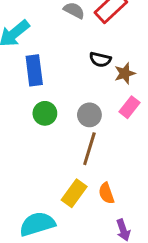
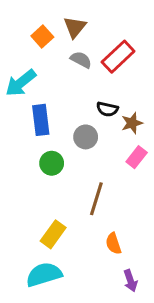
gray circle: (89, 115) -> (86, 137), moved
yellow rectangle: (74, 193) -> (53, 234), moved

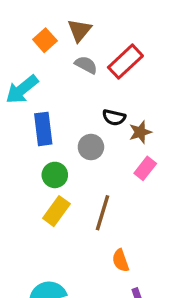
yellow rectangle: (53, 234) -> (56, 211), moved

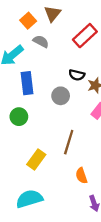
gray semicircle: (86, 65) -> (41, 41), moved
green circle: (55, 175) -> (19, 117), moved
yellow rectangle: (56, 211) -> (36, 159), moved

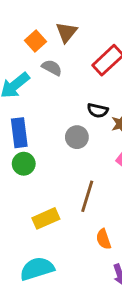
blue rectangle: (27, 83) -> (19, 133), moved
yellow rectangle: (36, 159) -> (46, 218), turned 30

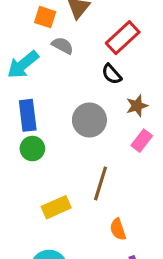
orange square: (36, 41) -> (45, 17), turned -30
black semicircle: (98, 110) -> (112, 74), moved, turned 36
gray circle: (77, 137) -> (89, 120), size x1.4

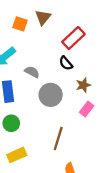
gray semicircle: (63, 46) -> (32, 72), moved
green circle: (32, 149) -> (11, 123), moved
yellow rectangle: (56, 207) -> (17, 155), moved

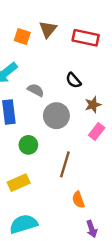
red rectangle: (73, 38) -> (86, 38), moved, turned 55
green circle: (11, 123) -> (28, 145), moved

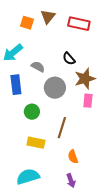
brown star: (93, 105) -> (85, 79), size x1.5
pink rectangle: (97, 131) -> (88, 101), turned -32
yellow rectangle: (19, 183) -> (36, 143), moved, turned 36
purple arrow: (92, 229) -> (71, 181), moved

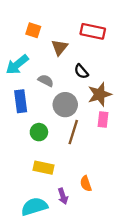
brown triangle: (48, 17) -> (60, 47), moved
brown line: (62, 128) -> (73, 132), moved
purple arrow: (71, 181) -> (63, 196), moved

